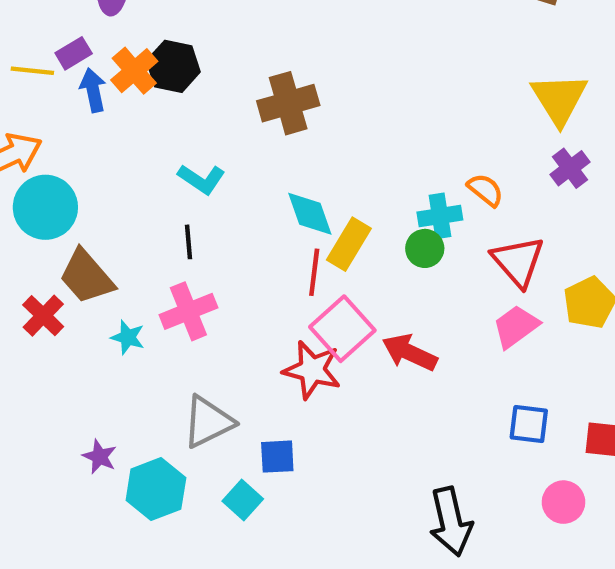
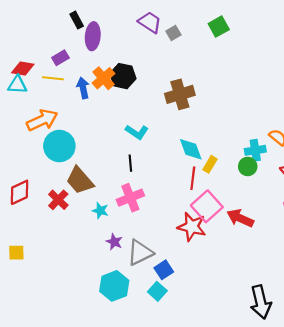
purple rectangle: (74, 53) -> (60, 58), moved
yellow rectangle: (349, 244) -> (210, 164), size x0.7
purple star: (100, 457) -> (114, 242), moved
blue square: (277, 457) -> (164, 270), moved, turned -30

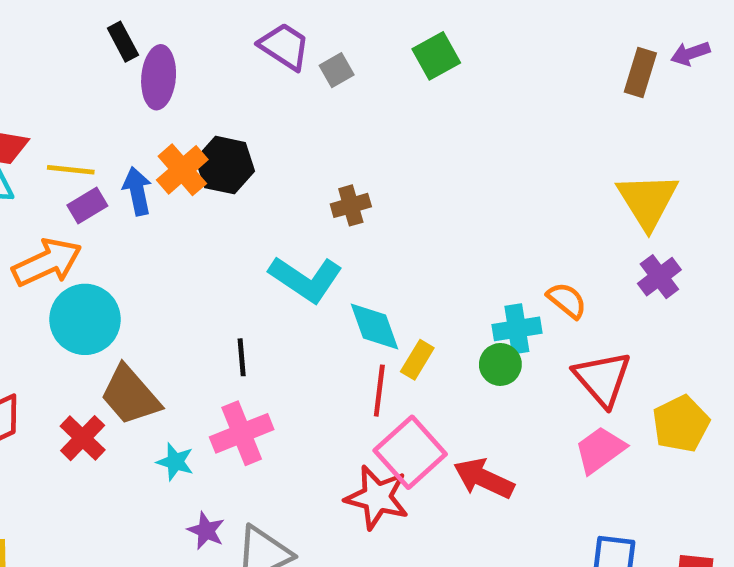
purple rectangle: (60, 58) -> (87, 205), moved
brown cross: (180, 94) -> (351, 205), size x0.6
cyan L-shape: (137, 132) -> (306, 279), moved, size x1.4

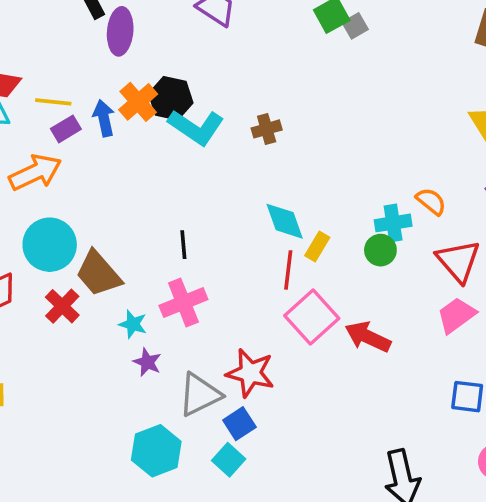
gray square: (337, 70) -> (355, 26), moved
cyan L-shape: (306, 279) -> (196, 127), moved
cyan circle: (85, 319) -> (50, 245), moved
red star: (377, 497) -> (250, 373), moved
purple star: (206, 531) -> (147, 362), moved

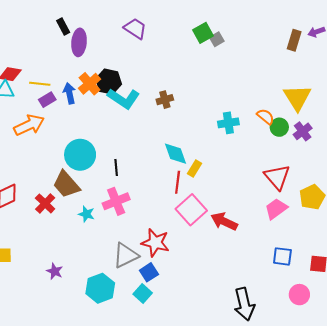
orange semicircle: (431, 201) -> (265, 117), moved
cyan cross: (393, 223) -> (228, 123), moved
cyan circle: (50, 245) -> (80, 155), moved
green circle: (380, 250) -> (279, 127), moved
purple star: (147, 362) -> (55, 271), moved

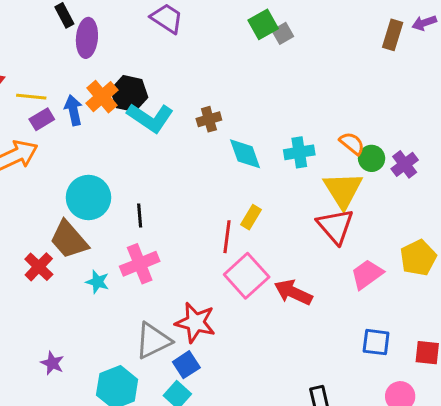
yellow triangle: (297, 97) -> (343, 190), moved
cyan diamond: (175, 154) -> (245, 154), moved
red triangle: (277, 177) -> (335, 226), moved

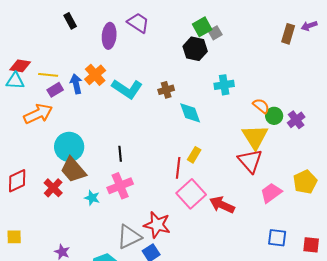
purple ellipse: (87, 38) -> (109, 36), moved
black hexagon: (129, 94) -> (195, 49), moved
cyan cross: (299, 152) -> (224, 85), moved
cyan circle: (88, 198) -> (69, 147), moved

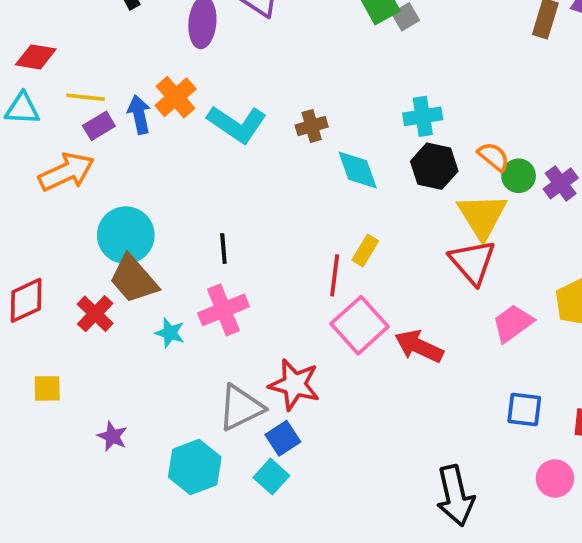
black hexagon: (195, 49) -> (434, 166), moved
red diamond: (20, 66) -> (36, 57), moved
yellow square: (14, 237) -> (47, 388), moved

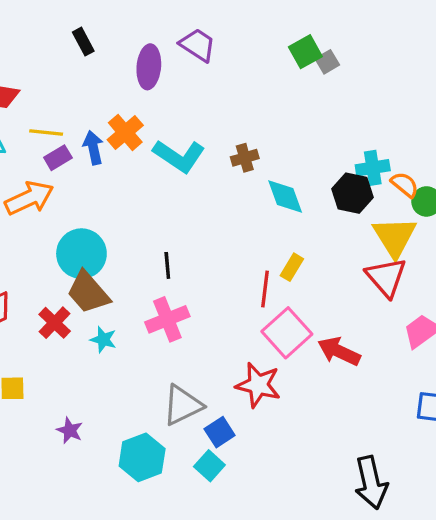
cyan cross: (423, 116) -> (373, 168), moved
cyan star: (170, 333) -> (103, 340), moved
red star: (294, 385) -> (258, 385), moved

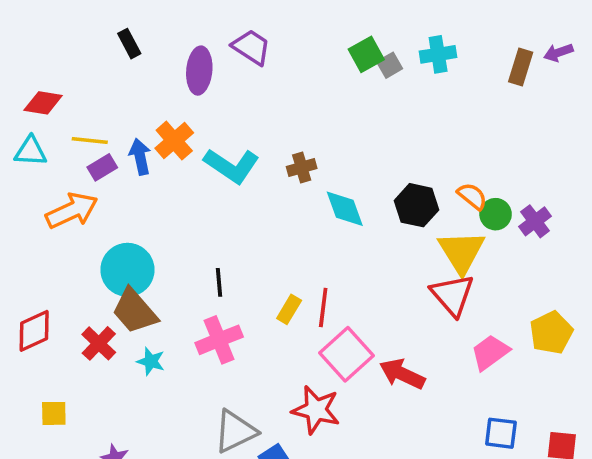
cyan cross: (373, 168) -> (438, 54), moved
yellow rectangle: (292, 267) -> (289, 309), moved

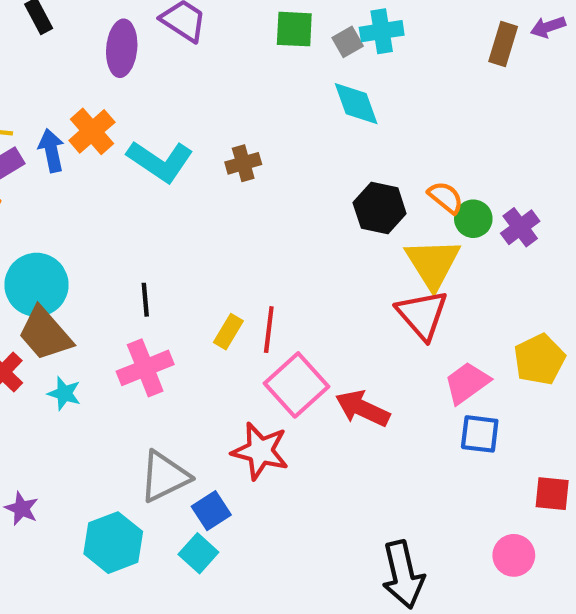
green square: (366, 54) -> (294, 29), moved, turned 32
cyan cross: (438, 54) -> (382, 31), moved
cyan diamond: (345, 209) -> (356, 104), moved
blue square: (501, 433) -> (480, 434), moved

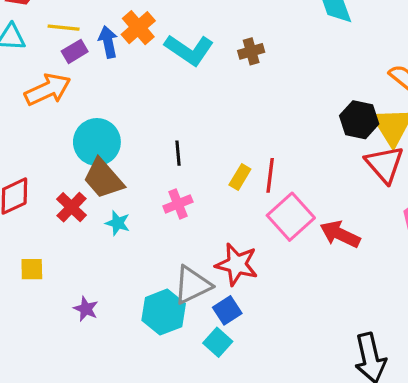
black hexagon: (380, 208) -> (359, 120), moved
pink cross: (145, 368) -> (178, 204), size x0.7
red star: (260, 451) -> (237, 264), moved
cyan hexagon: (113, 543) -> (164, 312), moved

